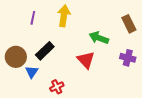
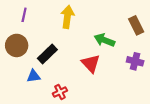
purple line: (33, 18) -> (24, 15), moved
brown circle: (16, 57) -> (17, 45), moved
blue triangle: (32, 72) -> (34, 76), turned 48

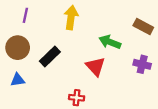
brown rectangle: (136, 25) -> (143, 26), turned -36
blue triangle: (34, 76) -> (18, 80), moved
red cross: (60, 92) -> (77, 98), moved, turned 32

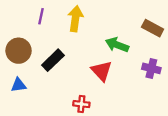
purple line: (25, 15) -> (41, 16), moved

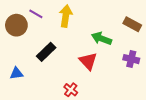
purple line: (41, 16) -> (36, 14), turned -72
brown circle: (19, 51) -> (16, 25), moved
red cross: (81, 104) -> (71, 90), turned 32

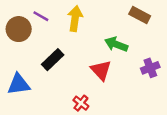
brown rectangle: (132, 24) -> (140, 15), moved
purple cross: (131, 59) -> (150, 68), turned -35
blue triangle: (16, 73) -> (19, 84), size x1.5

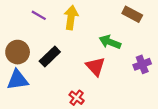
brown circle: (19, 29) -> (18, 52), moved

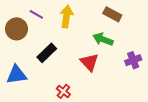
brown rectangle: (132, 14) -> (112, 14), moved
brown circle: (18, 52) -> (17, 29), moved
red cross: (77, 98) -> (63, 91), moved

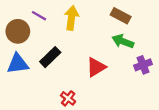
green arrow: (103, 39) -> (123, 41), moved
red triangle: (89, 62) -> (96, 67), turned 42
blue triangle: (17, 75) -> (18, 64), moved

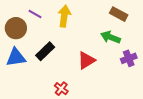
brown rectangle: (121, 16) -> (119, 14), moved

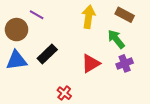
yellow arrow: (64, 16) -> (89, 17), moved
green arrow: (111, 37) -> (116, 39), turned 30
purple cross: (129, 58) -> (125, 63), moved

